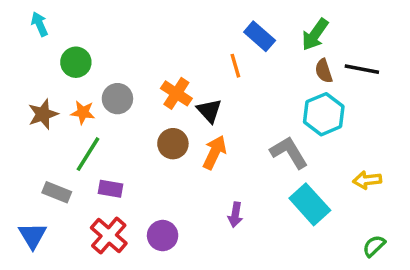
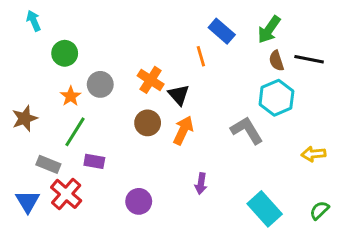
orange star: (83, 112) -> (71, 96), turned 30
brown star: (43, 114) -> (25, 118), moved
cyan rectangle: (310, 204) -> (265, 209), moved
red cross: (109, 236) -> (66, 194), moved

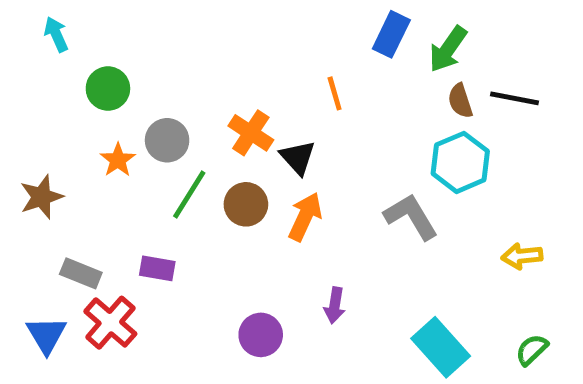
blue rectangle: (222, 31) -> (391, 34), moved, turned 75
green line: (75, 132) -> (189, 194), moved
purple circle: (139, 201) -> (261, 335), moved

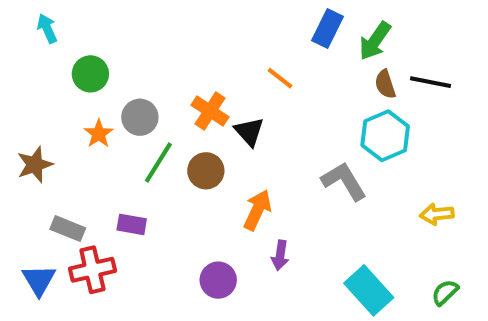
orange line: (335, 93) -> (280, 78), turned -36
orange arrow: (305, 217) -> (257, 210), moved
red cross: (110, 323) -> (92, 270), turned 36

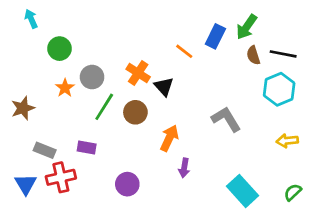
blue rectangle: (327, 29) -> (215, 36), moved
cyan hexagon: (385, 136) -> (279, 89), moved
purple circle: (218, 280) -> (127, 184), moved

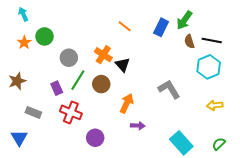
orange line: (184, 51) -> (125, 26), moved
orange star: (65, 88) -> (24, 43), moved
purple rectangle: (87, 148) -> (57, 88), moved, turned 56
purple arrow: (184, 168) -> (138, 126), turned -96
red cross: (61, 177) -> (71, 112), moved, turned 35

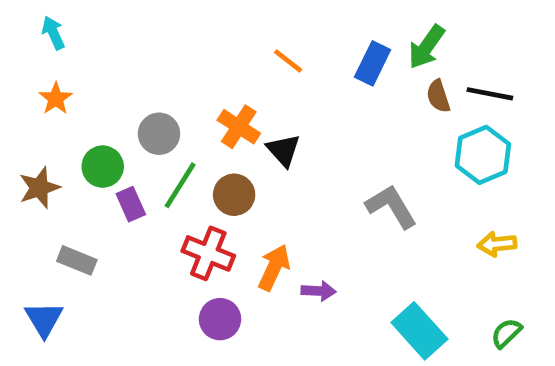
green circle: (45, 36) -> (103, 167), moved
orange arrow: (127, 103) -> (274, 267), moved
red cross: (71, 112) -> (208, 253), moved

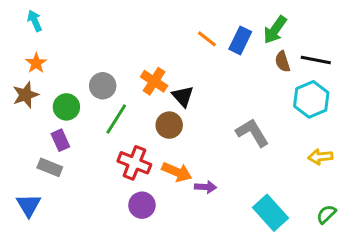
orange line: (288, 61) -> (207, 39), moved
brown star: (39, 188) -> (26, 95), moved
brown circle: (234, 195) -> (169, 125), moved
purple rectangle: (131, 204) -> (60, 140), moved
orange arrow: (274, 267) -> (177, 172), turned 88

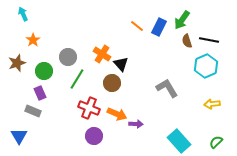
orange star: (36, 63) -> (33, 40), moved

